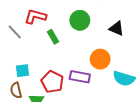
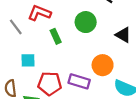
cyan square: (23, 71) -> (28, 60), moved
red pentagon: (52, 82) -> (50, 84), turned -30

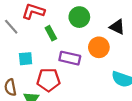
orange circle: (103, 65) -> (99, 47), moved
purple rectangle: (79, 81) -> (70, 58), moved

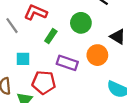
green rectangle: (51, 33) -> (51, 36), turned 56

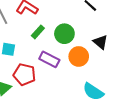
green circle: (81, 23) -> (64, 34), moved

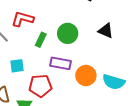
orange circle: (79, 56) -> (86, 76), moved

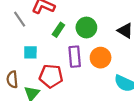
purple rectangle: (60, 63) -> (75, 57), turned 66
orange circle: (86, 76) -> (101, 58), moved

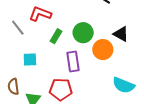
orange circle: (101, 58) -> (103, 50), moved
red pentagon: (51, 76) -> (61, 89), moved

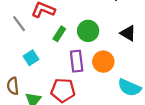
orange circle: (103, 50) -> (103, 62), moved
cyan square: (30, 60) -> (31, 58), turned -32

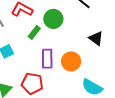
green circle: (88, 31) -> (53, 19), moved

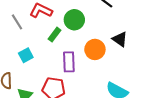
orange circle: (71, 61) -> (95, 49), moved

